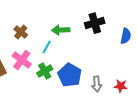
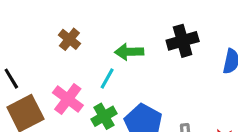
brown cross: (21, 32) -> (69, 39), moved

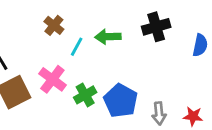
cyan line: (107, 79) -> (77, 47), moved

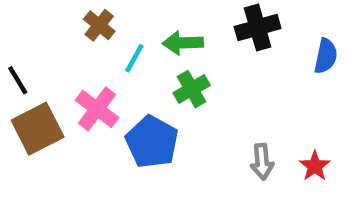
green cross: (85, 95) -> (192, 89), moved
blue pentagon: (121, 101) -> (152, 142), moved
red star: (193, 116) -> (315, 166), turned 30

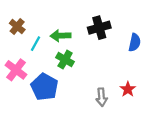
green cross: (192, 89) -> (65, 60), turned -30
red star: (315, 166) -> (128, 89), moved

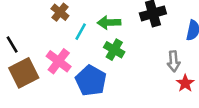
gray arrow: (102, 97) -> (174, 61), moved

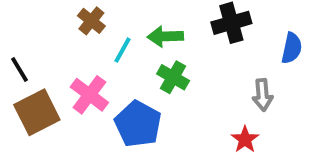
red star: (185, 83) -> (245, 139), moved

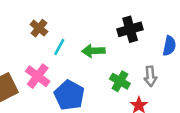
green arrow: (165, 36) -> (93, 51), moved
green cross: (173, 77) -> (120, 81), moved

